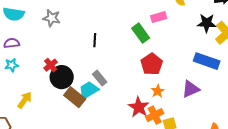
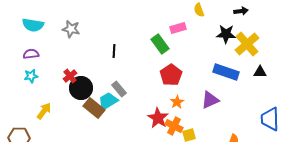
orange cross: (155, 115) -> (174, 126), turned -36

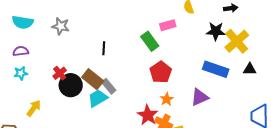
brown rectangle: (94, 108) -> (93, 79), moved

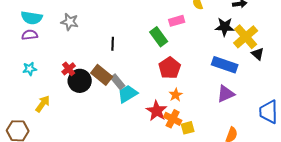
purple semicircle: (21, 51) -> (30, 35), moved
black triangle: (250, 69) -> (258, 54), moved, turned 40
purple triangle: (200, 97) -> (226, 94), moved
cyan trapezoid: (98, 98) -> (128, 94), moved

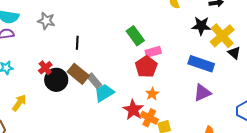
pink rectangle: (177, 21) -> (153, 52), moved
black line: (113, 44) -> (77, 43), moved

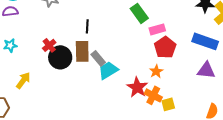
black line: (77, 43) -> (87, 26), moved
red pentagon: (146, 67) -> (165, 47), moved
brown rectangle: (78, 74) -> (82, 51), turned 50
purple triangle: (202, 93) -> (206, 70), turned 30

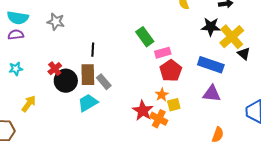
cyan trapezoid: (108, 70) -> (88, 103), moved
yellow square: (168, 104) -> (174, 105), moved

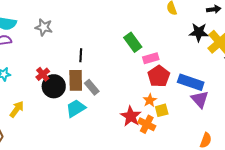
blue rectangle: (211, 65) -> (191, 82), moved
purple triangle: (212, 94) -> (200, 99), turned 42

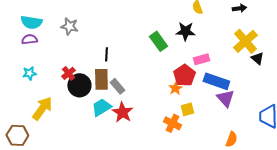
black star: (199, 32) -> (185, 31), moved
pink rectangle: (151, 58) -> (201, 59), moved
orange star: (150, 100) -> (175, 88), moved
yellow arrow: (17, 109) -> (42, 108), size x1.4
red star: (131, 116) -> (122, 112), moved

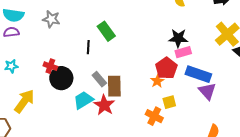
black star: (185, 31) -> (178, 38), moved
green rectangle: (158, 41) -> (106, 31), moved
red cross: (68, 73) -> (50, 66), turned -32
brown rectangle: (101, 79) -> (114, 86), moved

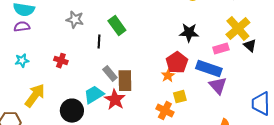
gray star: (51, 19) -> (75, 20), moved
pink rectangle: (183, 52) -> (221, 49), moved
black circle: (61, 78) -> (72, 111), moved

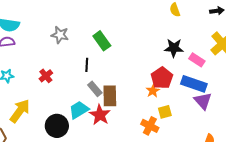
black line: (99, 42) -> (87, 65), moved
pink rectangle: (221, 49) -> (197, 60), moved, turned 49
red cross: (61, 61) -> (46, 76), turned 32

